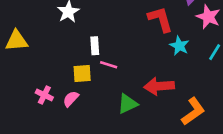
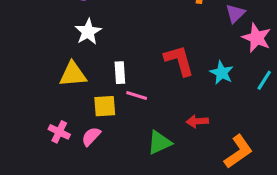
red L-shape: (160, 19) -> (179, 61), moved
yellow triangle: (17, 41) -> (73, 74), moved
red arrow: (159, 86) -> (197, 121), size x0.6

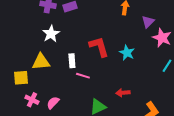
red L-shape: (179, 61) -> (99, 47), moved
cyan star: (222, 73) -> (127, 53), moved
yellow square: (105, 106) -> (21, 78), moved

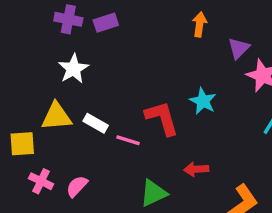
red L-shape: (99, 47) -> (162, 118), moved
white rectangle: (72, 61) -> (96, 123), moved, turned -56

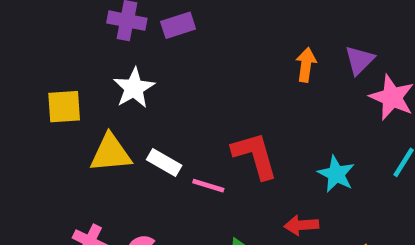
orange arrow: (200, 24) -> (306, 65), moved
cyan star: (203, 101) -> (336, 174), moved
yellow square: (22, 144) -> (64, 107), moved

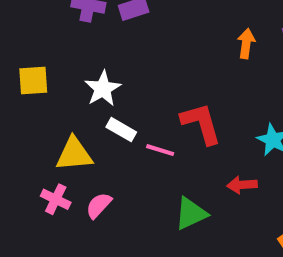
white star: (134, 88) -> (103, 89), moved
yellow triangle: (111, 153) -> (74, 154), moved

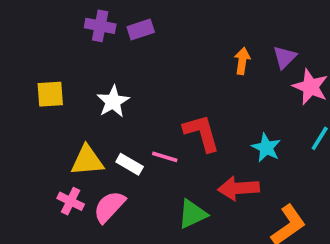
white rectangle: (121, 130) -> (130, 164), moved
red arrow: (242, 185) -> (239, 188), size x1.5
pink semicircle: (99, 205) -> (109, 207), size x1.4

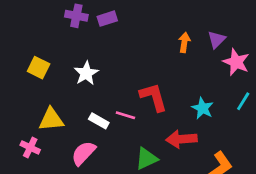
yellow square: (50, 94) -> (39, 68), turned 30
yellow triangle: (87, 161) -> (51, 119), moved
pink cross: (71, 201) -> (30, 147), moved

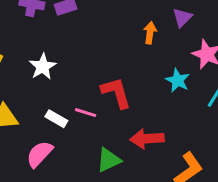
purple triangle: (217, 40) -> (182, 17), moved
cyan star: (203, 108) -> (178, 80), moved

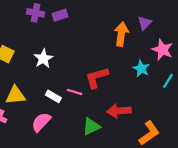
orange arrow: (150, 33) -> (121, 34), size x1.5
red L-shape: (116, 93) -> (97, 77), turned -90

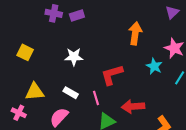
purple triangle: (145, 23) -> (172, 12), moved
white star: (43, 59) -> (74, 57), moved, turned 30
pink line: (74, 92) -> (96, 98), moved, turned 56

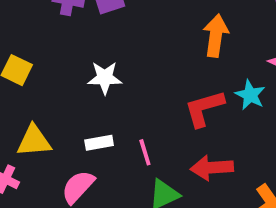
red L-shape: (112, 75) -> (204, 108), moved
white rectangle: (71, 93) -> (99, 143), turned -40

